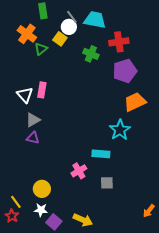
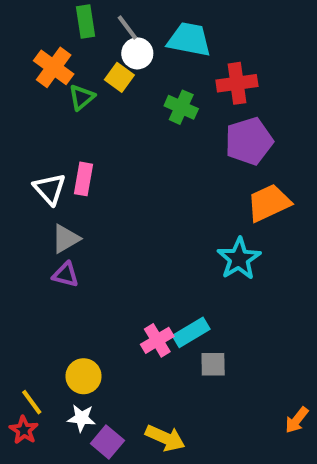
gray line: (72, 17) -> (127, 28), moved
cyan rectangle: (101, 154) -> (191, 332), moved, turned -36

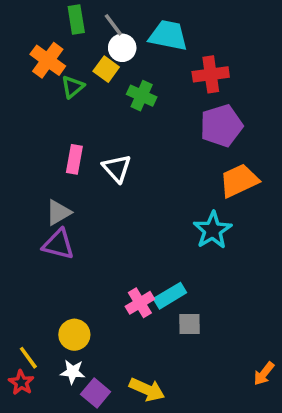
green cross: (181, 107) -> (142, 96), moved
white triangle: (50, 189) -> (117, 168), moved
purple triangle: (66, 275) -> (58, 244), size x1.4

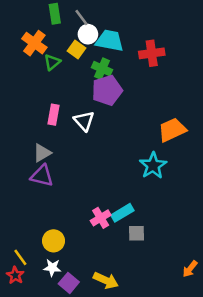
cyan trapezoid: (168, 35) -> (110, 41), moved
purple pentagon: (221, 126) -> (107, 90), moved

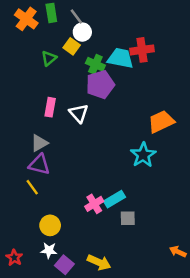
cyan trapezoid: (110, 41) -> (121, 58), moved
orange cross: (34, 43) -> (26, 19), moved
yellow line: (20, 257) -> (32, 187), moved
orange arrow: (190, 269) -> (178, 252), turned 77

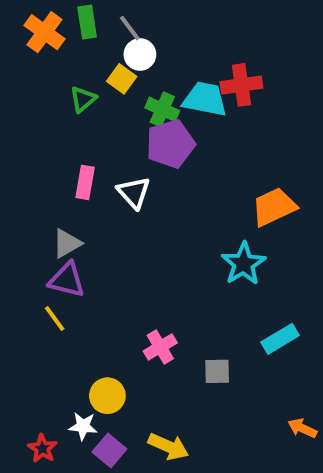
cyan rectangle: (115, 199) -> (280, 339), moved
yellow circle: (50, 225) -> (107, 396), moved
red star: (14, 258) -> (42, 448), moved

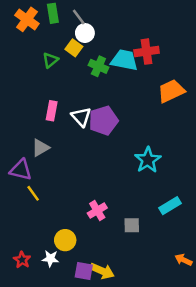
purple pentagon: (170, 144) -> (103, 121), moved
orange trapezoid: (274, 207) -> (171, 91), moved
purple triangle: (67, 280) -> (21, 170), moved
red star: (42, 448) -> (22, 260), moved
purple square: (109, 451) -> (84, 271), moved, turned -30

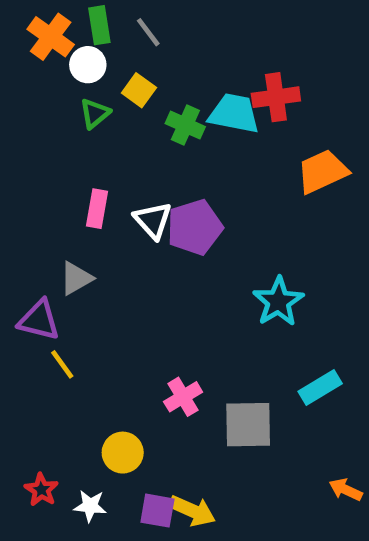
white circle: (85, 33) -> (88, 65), moved
gray square: (132, 225) -> (248, 425), size x1.6
white star: (50, 259) -> (90, 506), moved

